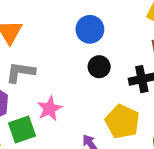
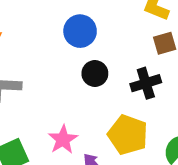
pink star: (50, 109) -> (63, 139), moved

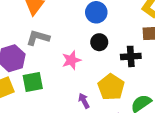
pink star: (63, 139) -> (71, 60), moved

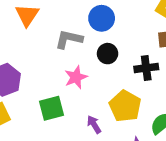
gray L-shape: (38, 38) -> (69, 39), moved
green square: (33, 82) -> (51, 108), moved

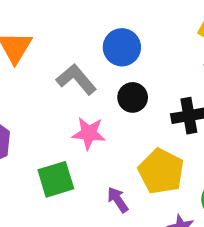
gray L-shape: (69, 39) -> (76, 79), turned 40
pink star: (76, 77) -> (89, 133), turned 30

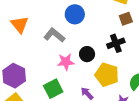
black circle: (133, 97) -> (87, 54), moved

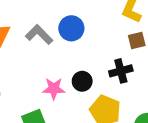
gray L-shape: (54, 35) -> (39, 35), moved

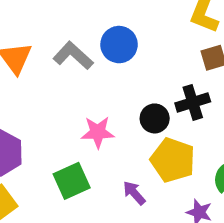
black circle: (82, 81) -> (155, 118), moved

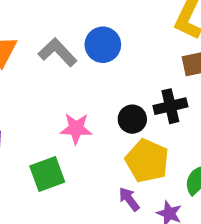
purple arrow: (134, 193) -> (129, 199), moved

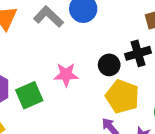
green square: (47, 174) -> (29, 95), moved

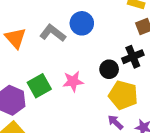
green square: (29, 95) -> (39, 86), moved

